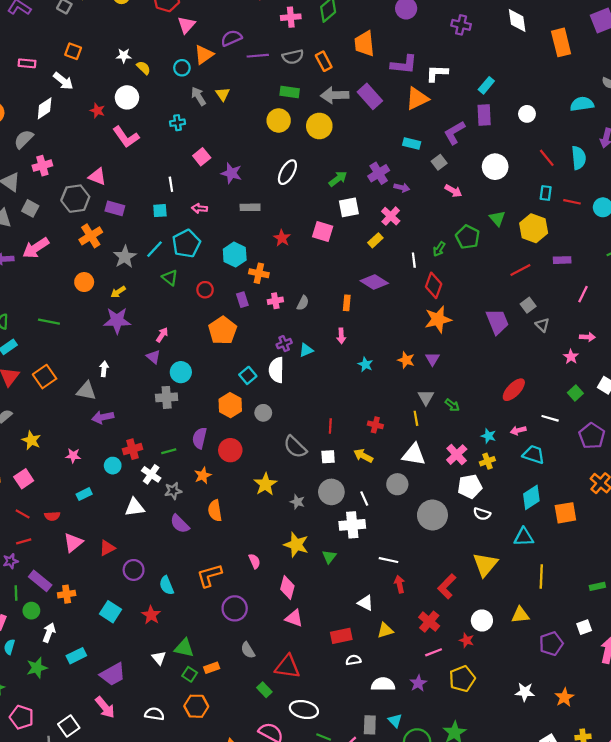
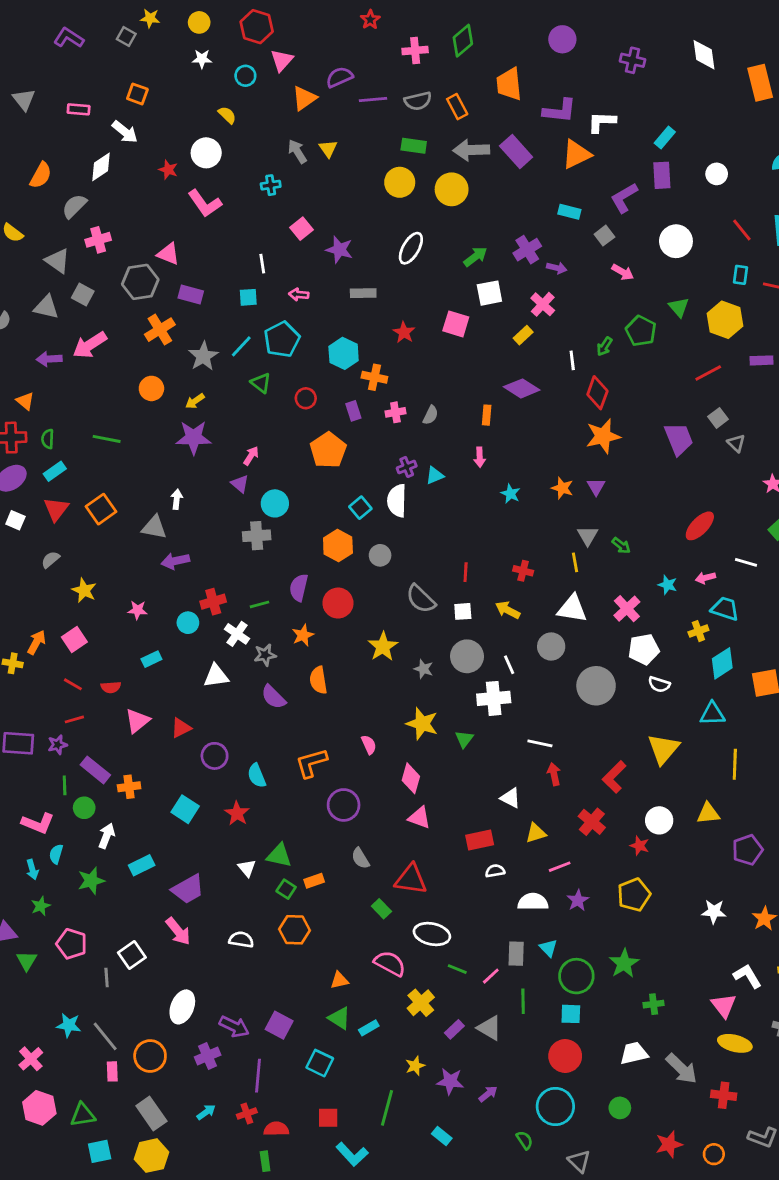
white star: (124, 56) -> (202, 59), moved
cyan circle: (182, 68) -> (245, 76), moved
yellow cross: (487, 461) -> (698, 631), moved
pink line: (434, 652) -> (560, 867), moved

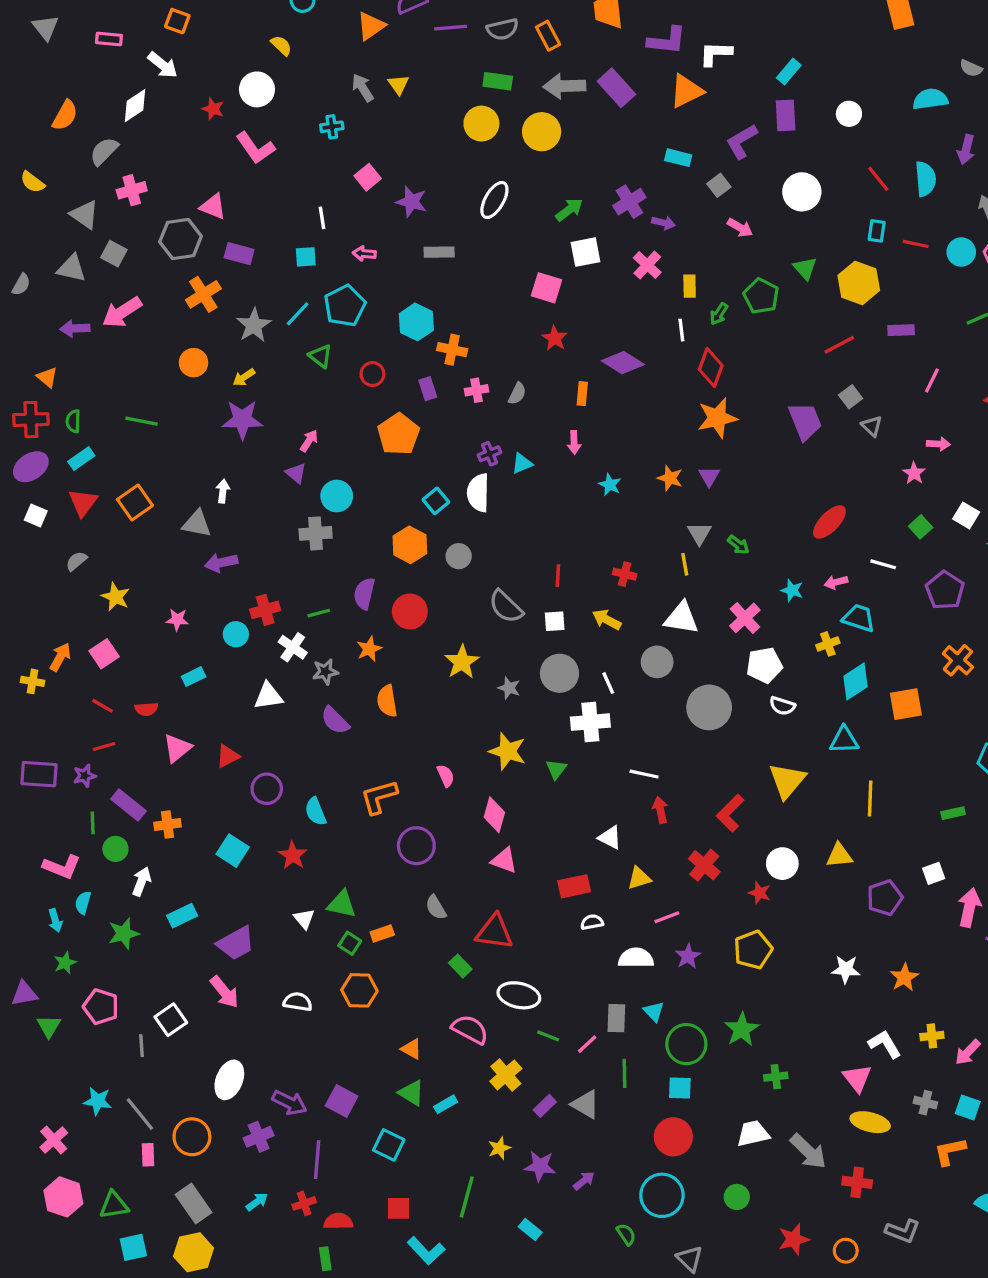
red star: (404, 332) -> (555, 338), moved
yellow rectangle: (523, 335) -> (690, 286), moved, turned -48
orange triangle: (339, 980) -> (411, 1049), turned 42

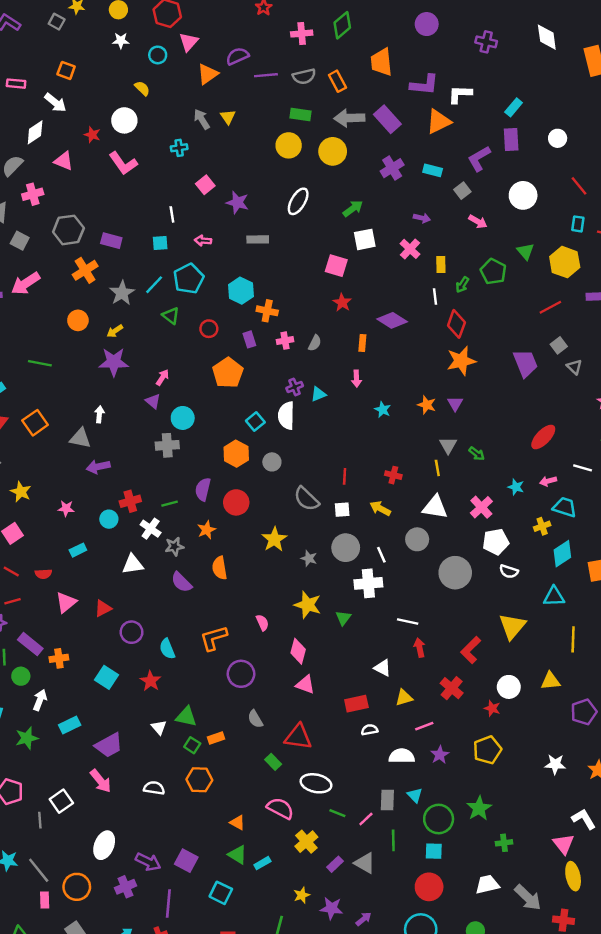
purple cross: (629, 202) -> (392, 168), moved
pink triangle: (213, 206) -> (64, 161), moved
yellow ellipse: (870, 1122) -> (573, 876), turned 64

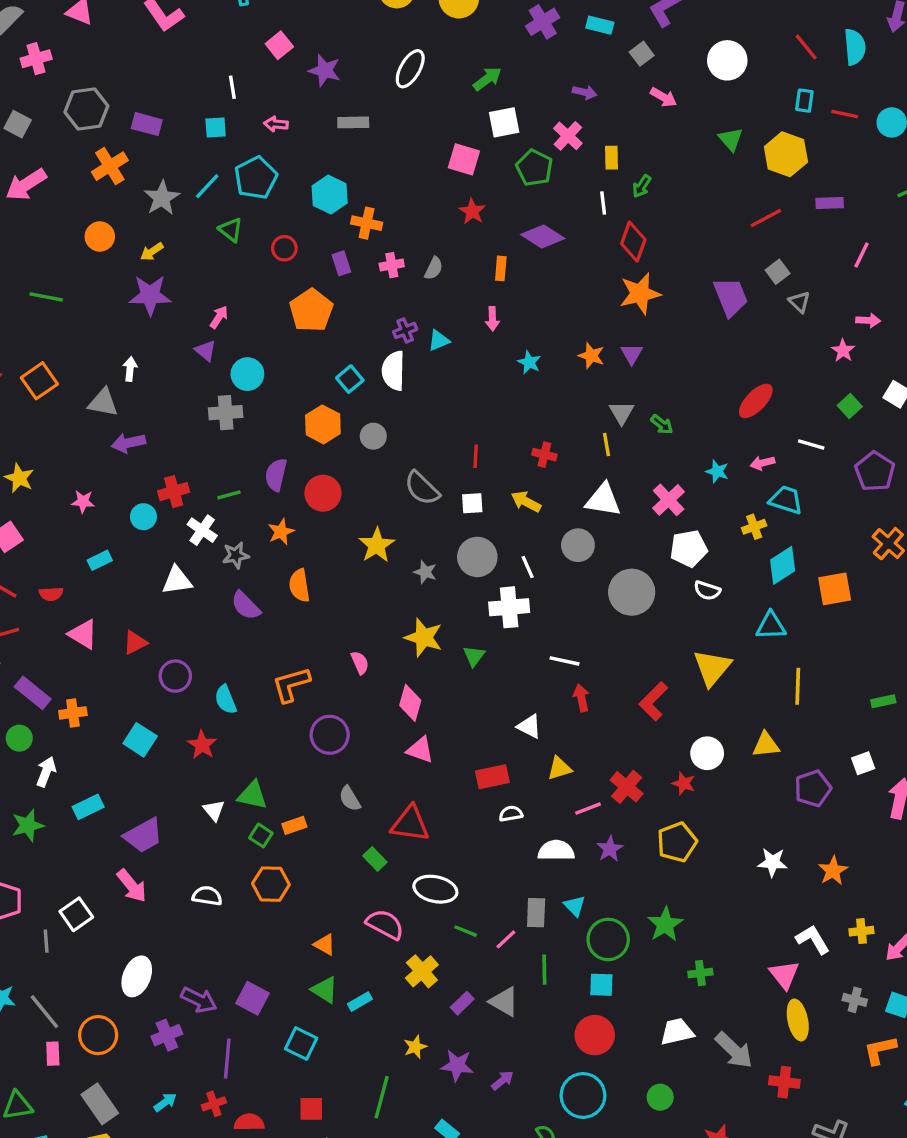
green pentagon: (493, 272) -> (534, 168), moved
pink triangle: (66, 602) -> (83, 634), turned -50
red cross: (452, 688) -> (627, 787), moved

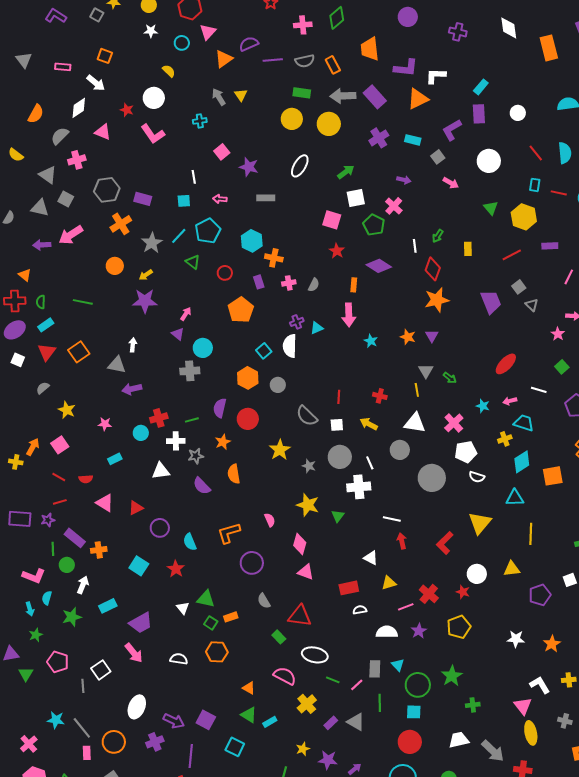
yellow rectangle: (612, 158) -> (468, 249), moved
pink arrow: (492, 319) -> (349, 315), size x1.6
white cross: (202, 530) -> (176, 441), turned -36

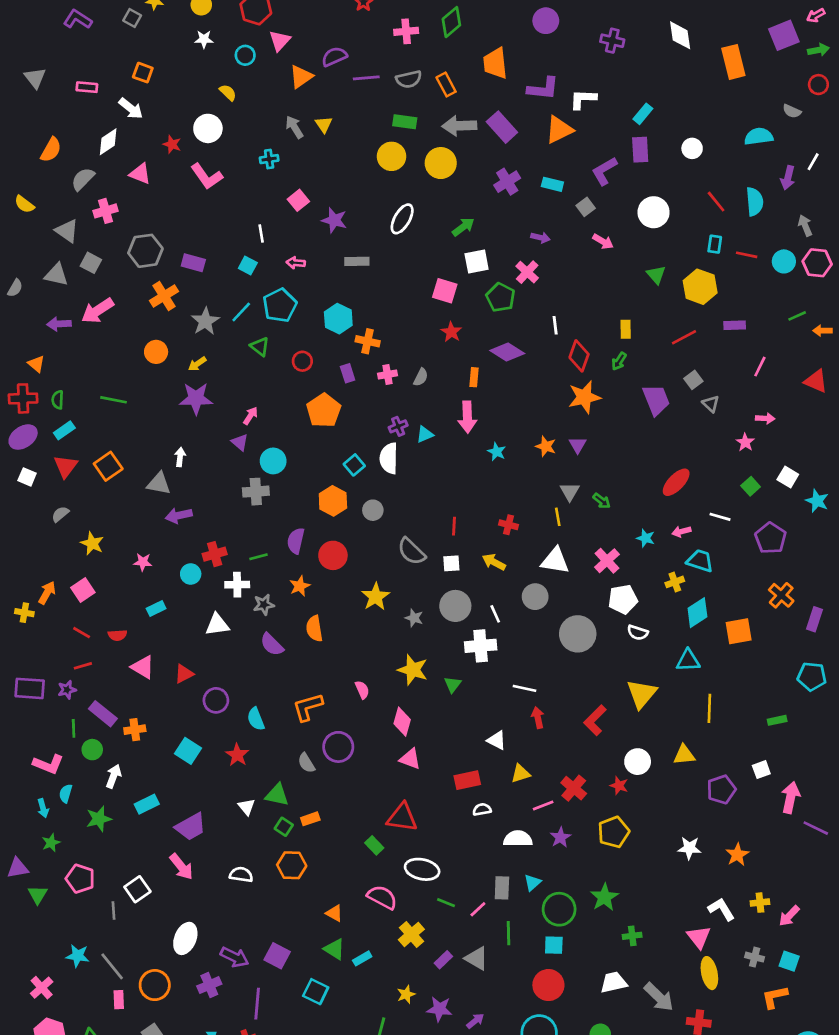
cyan square: (184, 201) -> (248, 265), turned 32
green arrow: (438, 236) -> (619, 361), moved
gray semicircle: (264, 601) -> (306, 763), moved
cyan triangle: (398, 665) -> (532, 883), turned 32

